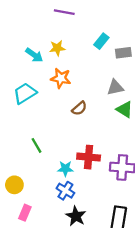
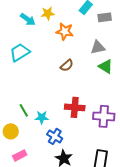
orange star: (61, 78) -> (65, 31), moved
green line: (36, 145) -> (24, 110), moved
cyan star: (65, 169) -> (42, 117), moved
pink rectangle: (25, 213) -> (20, 155), turned 40

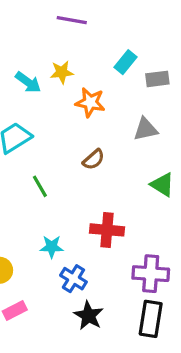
green triangle: (106, 66) -> (162, 185), moved
green line: (24, 110) -> (40, 186), moved
purple cross: (104, 116) -> (151, 274), moved

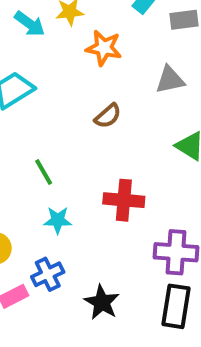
green line: (40, 186) -> (44, 172), moved
blue cross: (73, 279) -> (48, 274), moved, turned 32

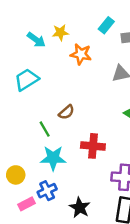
brown semicircle: (108, 116) -> (66, 112), moved
cyan star: (58, 220) -> (53, 158), size x1.5

